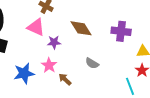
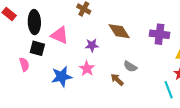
pink triangle: (36, 27) -> (60, 35), moved
brown arrow: (65, 79) -> (117, 80), moved

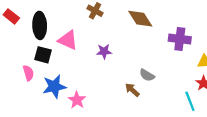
brown diamond: (119, 31) -> (140, 19), moved
pink star: (87, 69) -> (77, 100), moved
blue star: (62, 77) -> (54, 86), moved

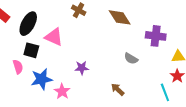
black ellipse: (40, 25) -> (28, 24), turned 30
purple star: (104, 51) -> (82, 68), moved
gray semicircle: (147, 75) -> (131, 59), moved
brown arrow: (132, 90) -> (118, 89), moved

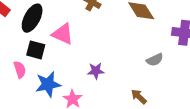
gray semicircle: (131, 59) -> (155, 60), turned -56

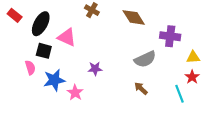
gray semicircle: (155, 60) -> (145, 59), size x1.5
brown arrow: (139, 97) -> (141, 88), moved

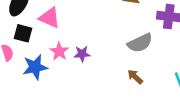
pink star: (75, 93) -> (59, 51), moved

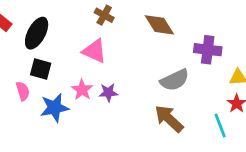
pink triangle: (50, 18) -> (95, 51), moved
brown arrow: (135, 77) -> (169, 119), size x1.6

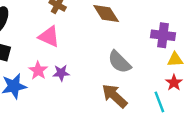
purple cross: (208, 50) -> (163, 35), moved
gray semicircle: (175, 80) -> (119, 62), turned 70

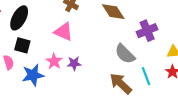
purple cross: (163, 35) -> (147, 31), moved, turned -30
cyan line: (159, 102) -> (146, 76), moved

